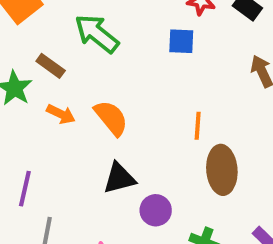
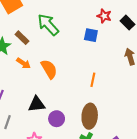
brown ellipse: (222, 170) -> (90, 116), moved
black triangle: (119, 178) -> (37, 104), moved
purple circle: (156, 210) -> (57, 119), moved

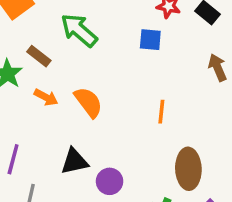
brown ellipse: (90, 116) -> (188, 169), moved

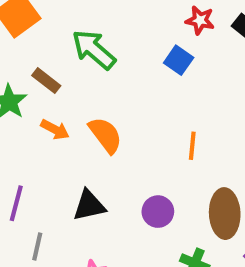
blue square: (150, 40) -> (179, 60), turned 30
purple circle: (110, 181) -> (158, 212), moved

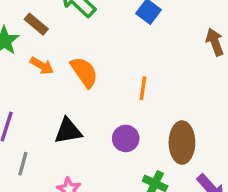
orange line: (192, 146) -> (143, 88), moved

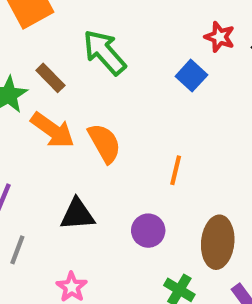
orange arrow: (42, 66) -> (52, 130), size x1.5

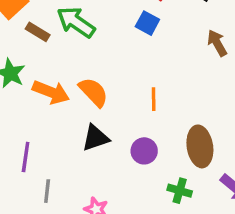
brown rectangle: (50, 78) -> (38, 32), moved
black triangle: (77, 214) -> (95, 138), moved

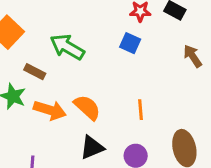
brown rectangle: (38, 32) -> (35, 72), moved

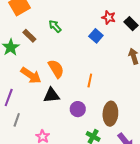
green arrow: (67, 47) -> (55, 26), size x0.6
orange arrow: (50, 110) -> (31, 75), moved

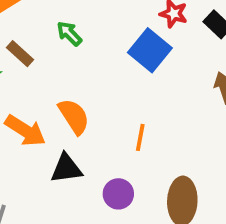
blue square: (96, 36) -> (150, 50), size x1.5

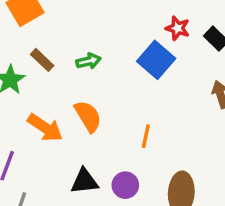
green arrow: (69, 33) -> (89, 61), moved, turned 120
black triangle: (66, 169) -> (84, 181), moved

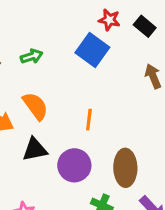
black triangle: (84, 181) -> (35, 149), moved
purple circle: (125, 185) -> (74, 165), size x1.4

